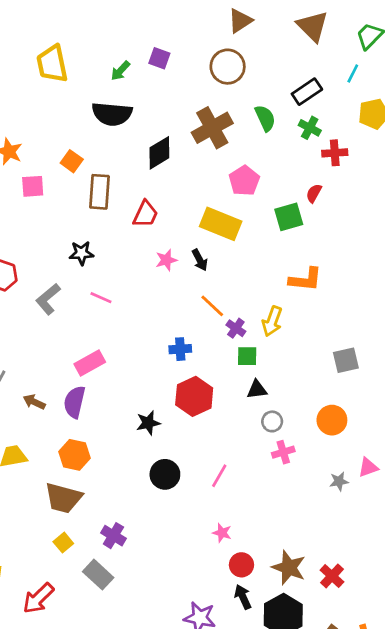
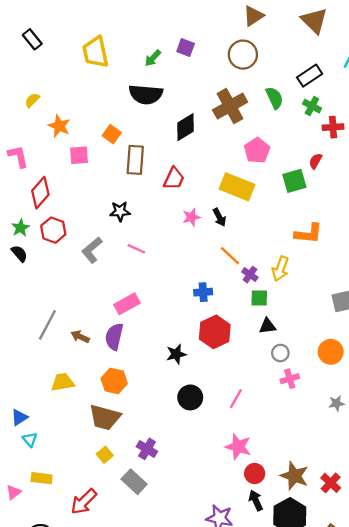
pink star: (222, 533) -> (238, 447), size x1.6

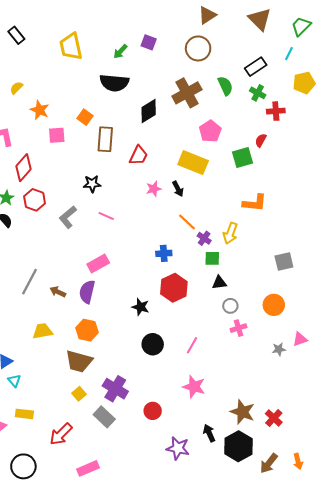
black star: (176, 354) -> (141, 307), turned 30
purple cross: (147, 449) -> (115, 389), size x1.4
red circle: (255, 474) -> (153, 411), moved

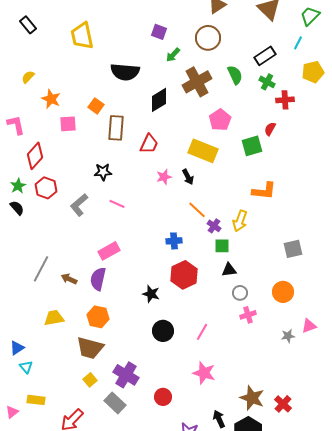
green arrow: (120, 51) -> (173, 55), moved

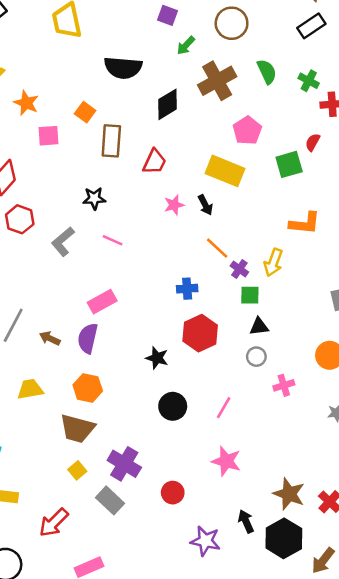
black rectangle: (265, 56) -> (311, 26), moved
gray circle: (240, 293) -> (256, 357), moved

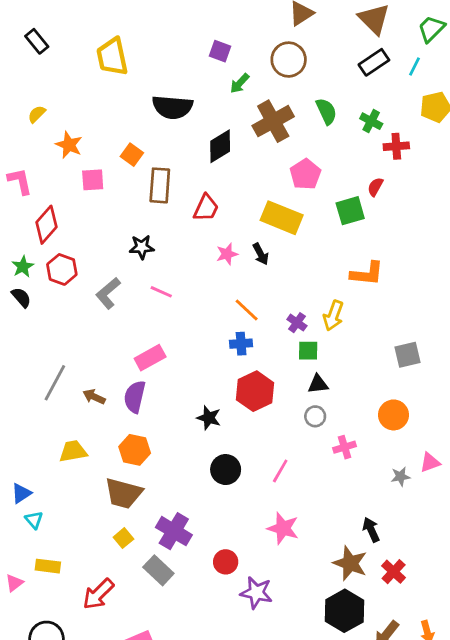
orange line: (217, 248) -> (247, 310), moved
black arrow: (246, 521) -> (371, 530), moved
purple star: (205, 541) -> (256, 593), moved

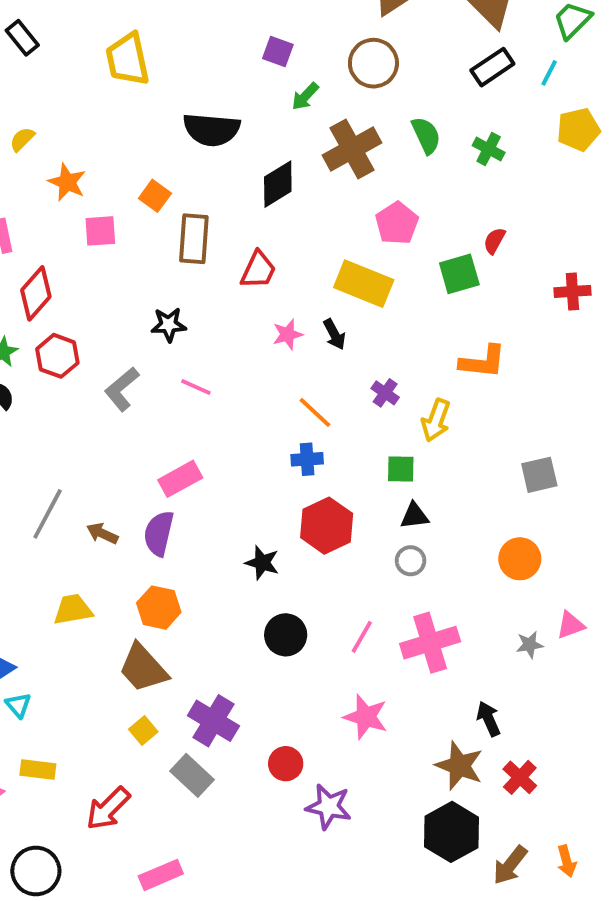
red cross: (396, 146) -> (572, 291), moved
purple cross: (297, 323) -> (385, 393), moved
pink cross: (345, 447) -> (430, 643), moved, size x1.8
brown trapezoid: (123, 493) -> (143, 668), turned 33

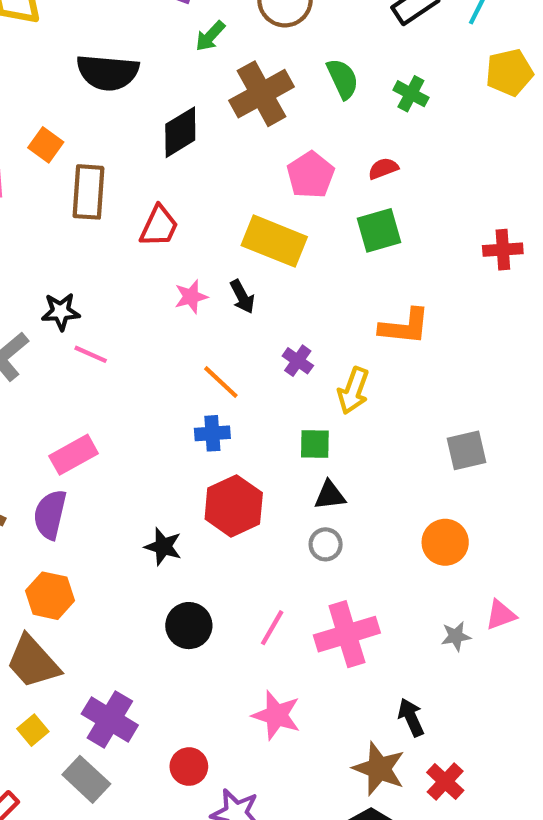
red semicircle: (494, 241) -> (383, 168), moved, turned 40
black star: (169, 325) -> (61, 312), moved

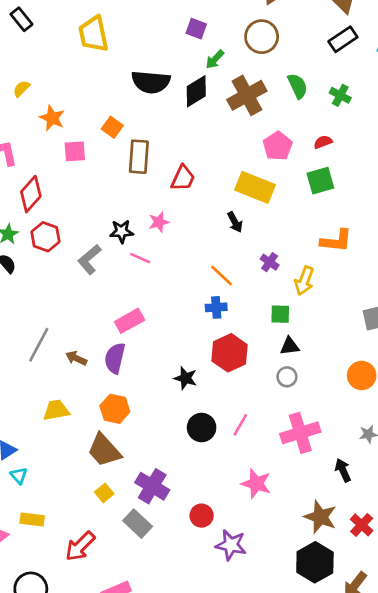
black diamond: (180, 132) -> (196, 91), moved
pink star: (191, 297) -> (159, 222), moved
pink line: (272, 628) -> (240, 425), moved
black arrow: (411, 717) -> (343, 470), moved

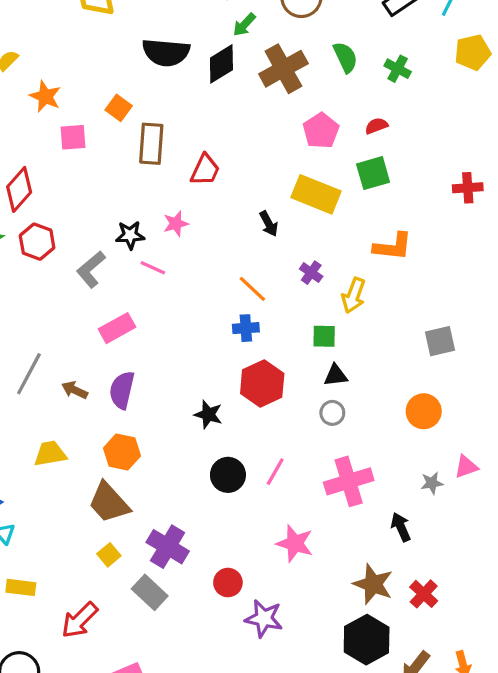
yellow rectangle: (255, 187) -> (316, 194), moved
pink rectangle: (130, 321) -> (117, 328), moved

